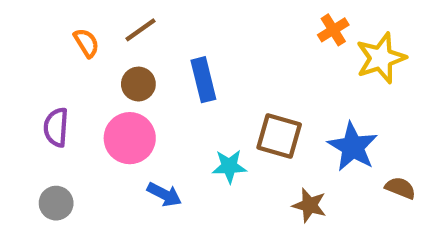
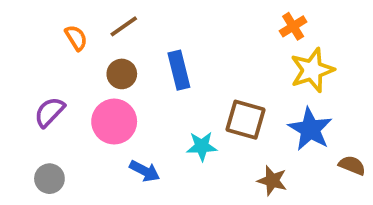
yellow star: (381, 58) -> (312, 70), moved
purple semicircle: (56, 127) -> (49, 112), turned 40

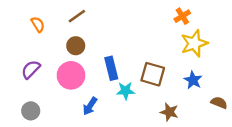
orange semicircle: (76, 38) -> (38, 24), moved
blue rectangle: (179, 70) -> (111, 68), moved
blue star: (310, 129) -> (193, 80), size x0.7
blue arrow: (145, 171) -> (90, 106), turned 96

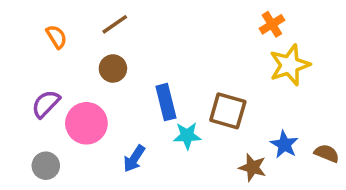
pink circle: (71, 75) -> (86, 123), moved
blue star: (193, 80) -> (284, 144), moved

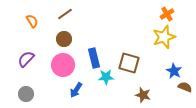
orange cross: (272, 24) -> (167, 14), moved
pink circle: (86, 123) -> (63, 65), moved
blue star: (284, 144) -> (174, 71), moved

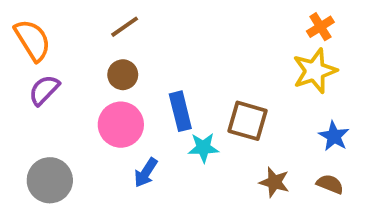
orange semicircle: (32, 21) -> (33, 40), moved, size x1.6
purple semicircle: (26, 59) -> (44, 90), moved
brown semicircle: (185, 87) -> (330, 184), moved
gray circle: (26, 94) -> (50, 180), size x1.5

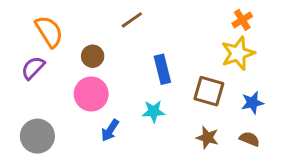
brown line: (125, 27) -> (132, 20), moved
orange semicircle: (33, 40) -> (49, 32), moved
blue rectangle: (180, 111) -> (162, 69), moved
brown square: (247, 121) -> (209, 91), moved
blue star: (334, 136) -> (252, 103), turned 30

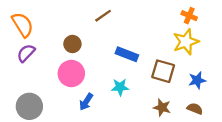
orange cross: (242, 20) -> (189, 16), turned -35
orange semicircle: (49, 32) -> (23, 25), moved
blue rectangle: (162, 69) -> (127, 54), turned -55

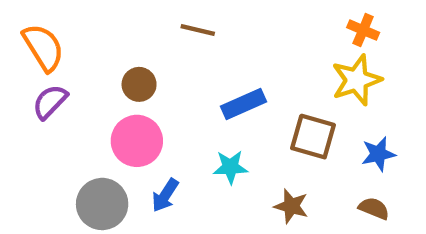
brown line: (103, 16) -> (198, 30), turned 48
blue rectangle: (127, 54) -> (243, 104), turned -45
gray circle: (29, 106) -> (102, 204), moved
brown star: (162, 107) -> (291, 206), moved

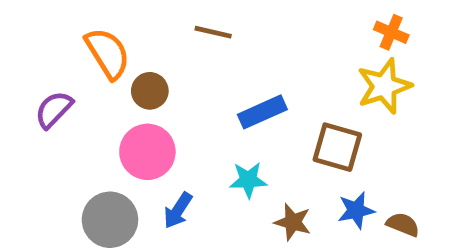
orange semicircle: (43, 47) -> (108, 53), moved
blue star: (378, 154) -> (356, 210), moved
brown star: (291, 206) -> (293, 222), moved

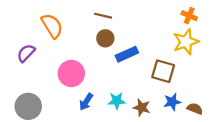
brown circle: (150, 91) -> (105, 38), moved
cyan star: (248, 180) -> (117, 101), moved
gray circle: (110, 220) -> (28, 106), moved

